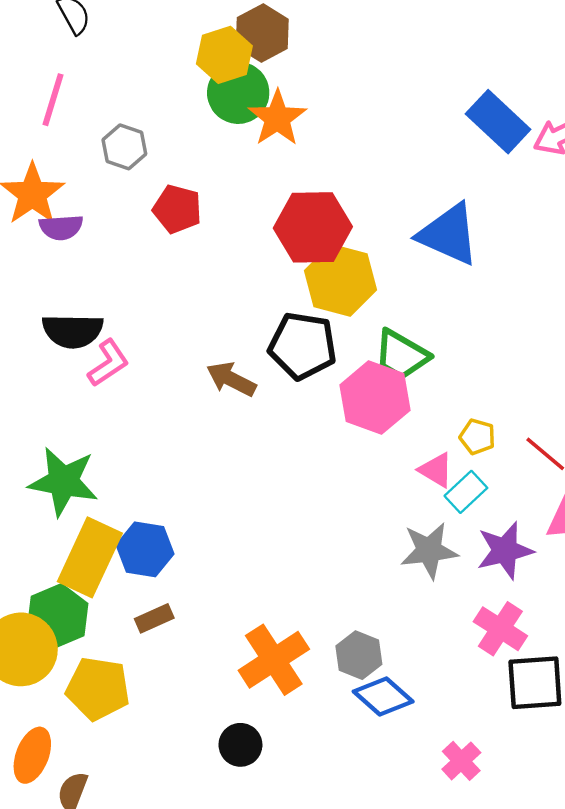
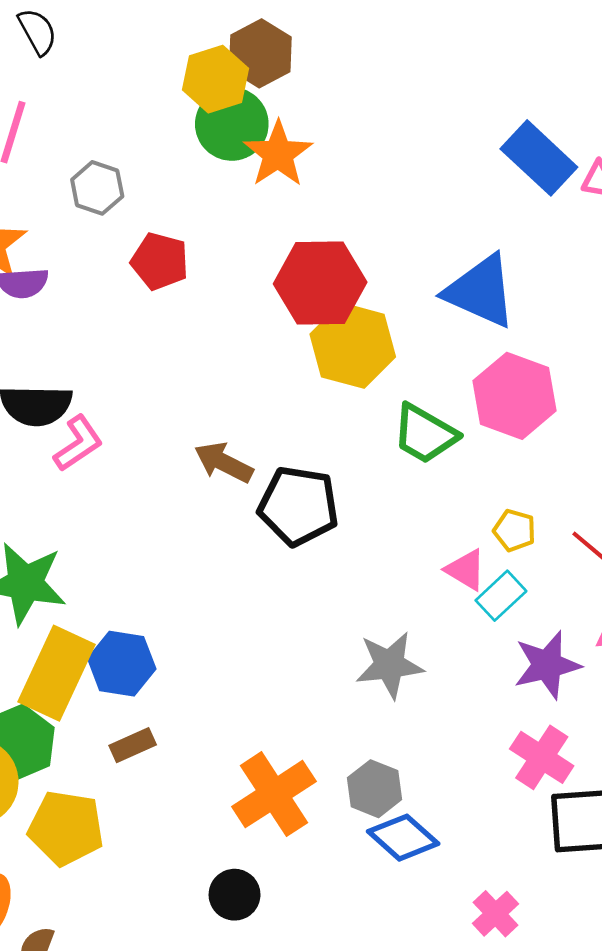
black pentagon: (303, 346) -> (298, 506), moved
pink hexagon: (375, 398) -> (515, 396), moved
gray star: (429, 551) -> (389, 665), moved

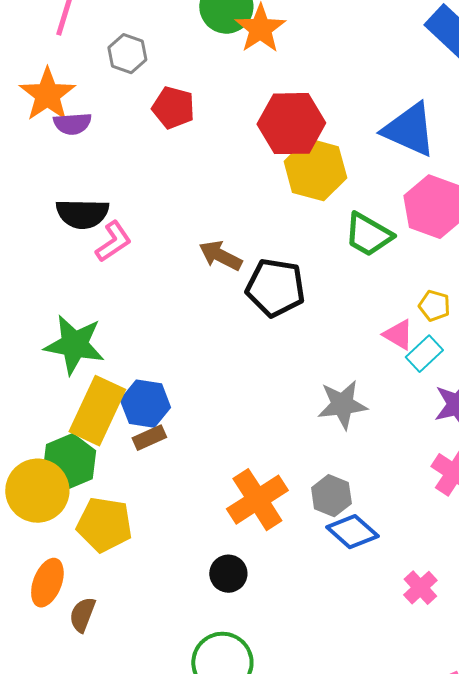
brown rectangle: (133, 745) -> (149, 438), moved

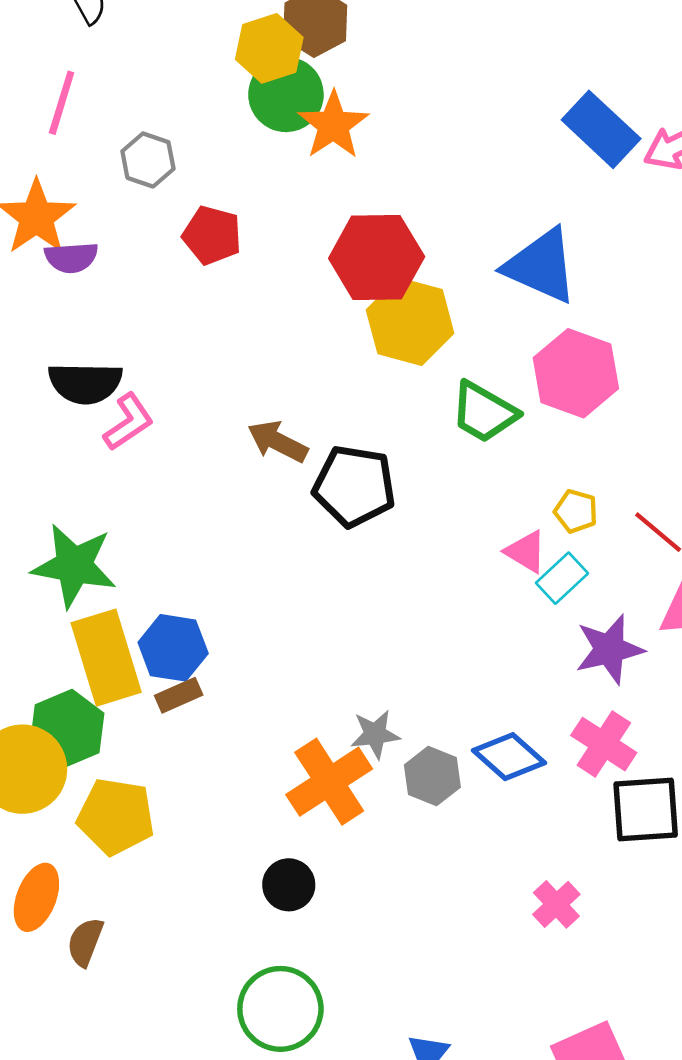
gray star: (342, 405) -> (375, 734), moved, size x0.7
yellow rectangle: (97, 411) -> (106, 658), turned -42
blue diamond: (352, 532) -> (509, 757), moved

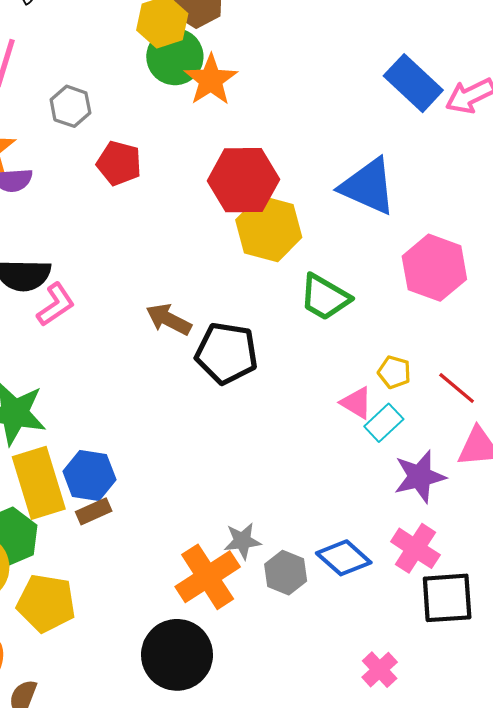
pink hexagon: (576, 373) -> (434, 268), moved
black circle: (289, 885) -> (177, 655), size x1.8

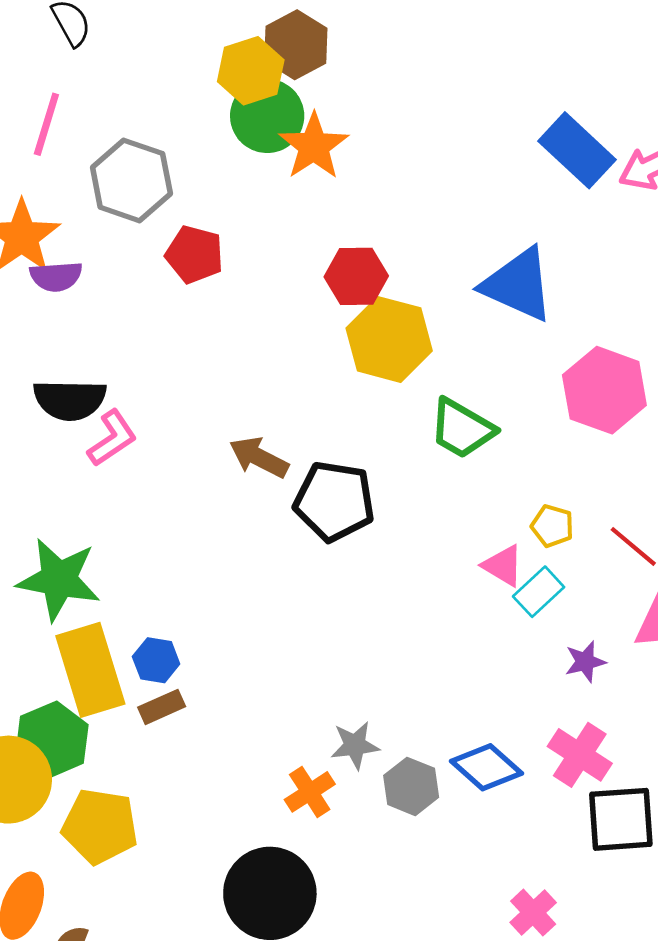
gray hexagon: (70, 106) -> (131, 180), size x1.5
red hexagon: (243, 180) -> (356, 276), size x0.7
blue hexagon: (89, 476) -> (156, 660), size x0.7
purple star: (420, 477) -> (585, 662), size x0.6
orange cross: (208, 577) -> (310, 792), size x0.6

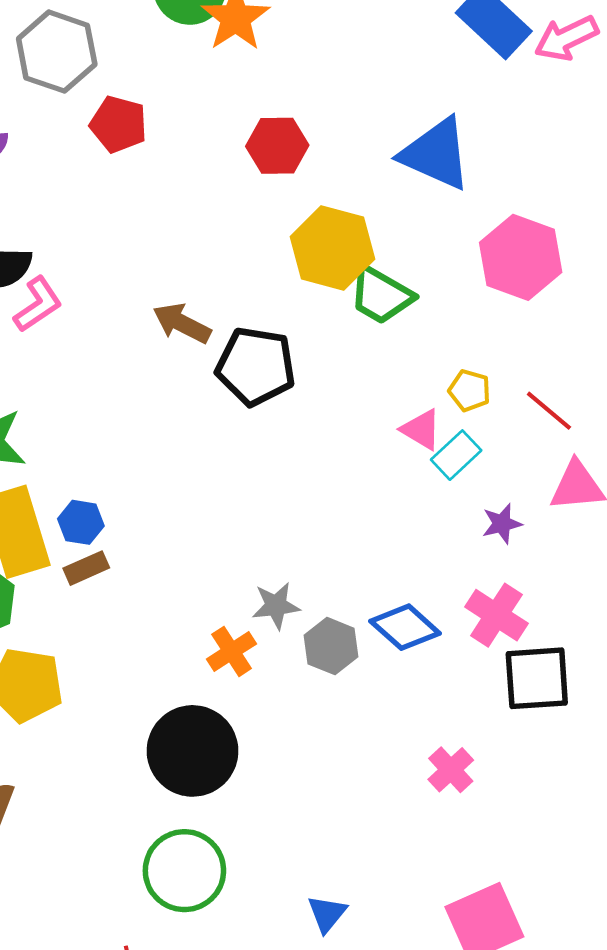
yellow hexagon: (389, 339) -> (332, 248), moved

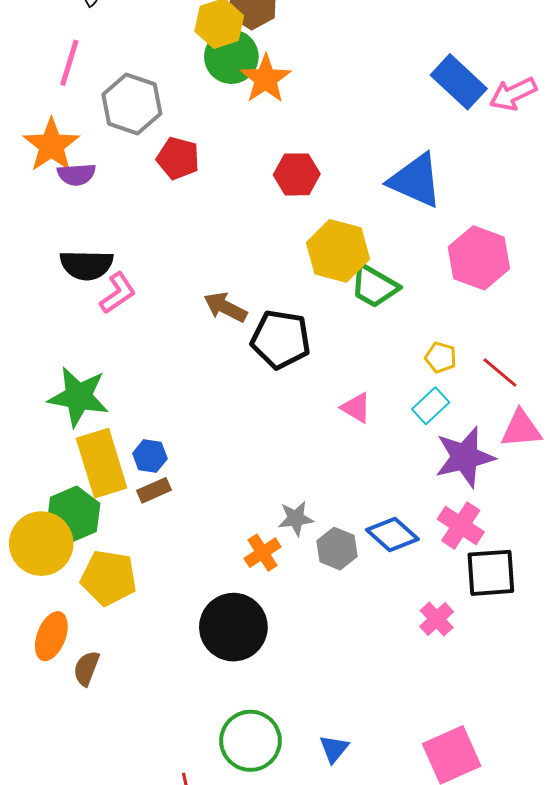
pink triangle: (421, 430) -> (356, 408), moved
purple star: (502, 524) -> (465, 457), size x2.0
pink cross: (451, 770) -> (437, 619), moved
green circle: (184, 871) -> (250, 741), moved

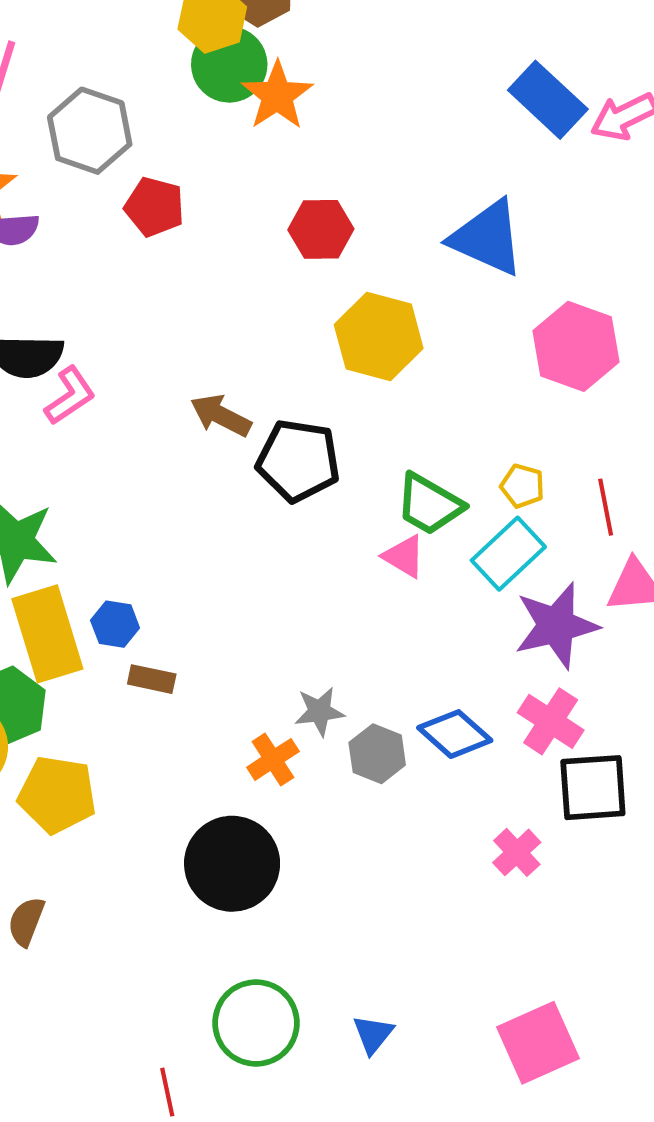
green trapezoid: (374, 286) -> (429, 504), moved
red line: (500, 373) -> (606, 507), turned 39
cyan rectangle: (431, 406) -> (508, 554), size x1.4
brown rectangle: (154, 490) -> (152, 679), moved, turned 36

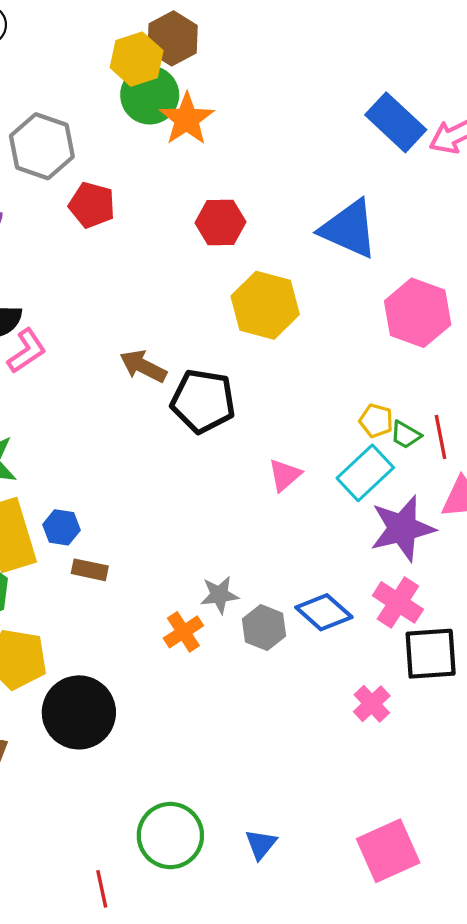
green trapezoid: (429, 504) -> (406, 435), moved, size x0.6
pink triangle: (404, 556) -> (285, 475), turned 48
black circle: (232, 864) -> (79, 712), moved

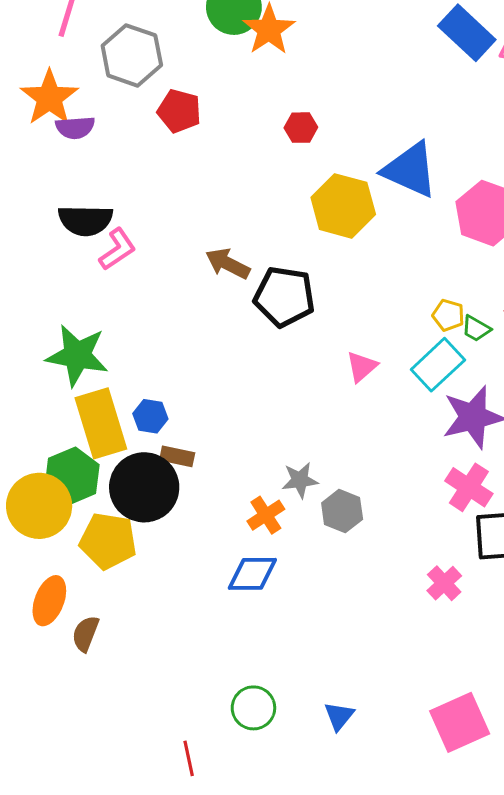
red hexagon: (220, 222) -> (301, 128), size x0.7
blue triangle: (349, 229) -> (410, 170), moved
blue diamond: (324, 612) -> (252, 574), moved, turned -42
black circle: (79, 712) -> (144, 487), moved
green circle: (170, 836) -> (253, 708), size x0.7

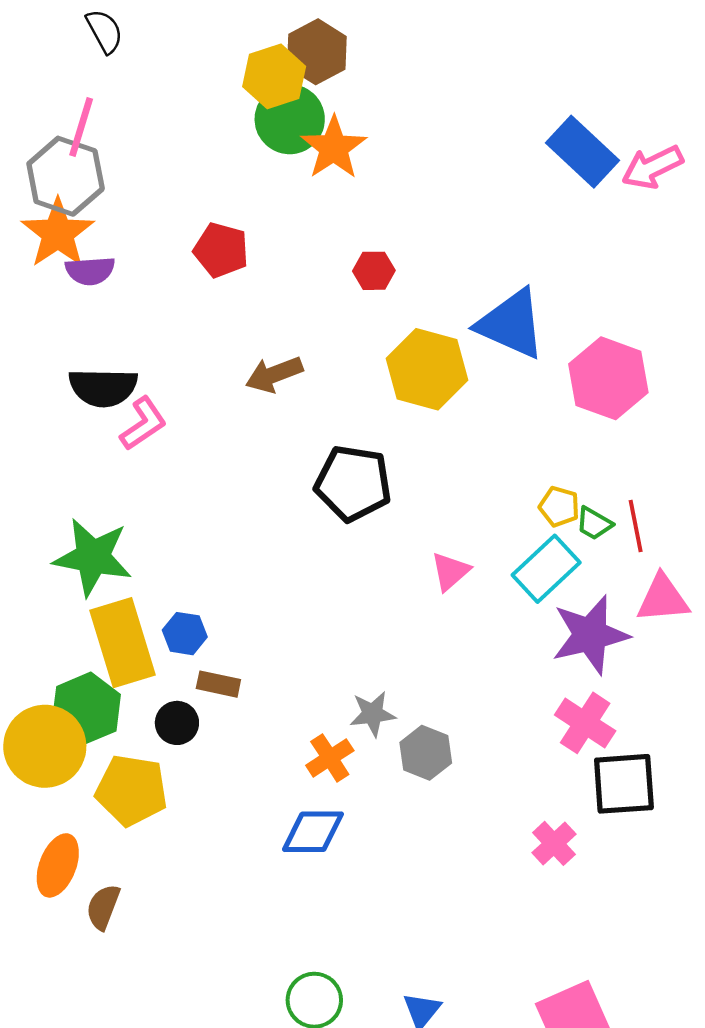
gray hexagon: (132, 55) -> (66, 176), moved
brown arrow: (228, 264) -> (274, 374), moved, turned -48
black circle: (144, 487) -> (177, 723), size x0.5

